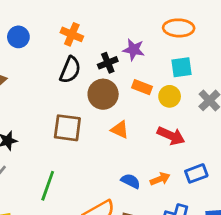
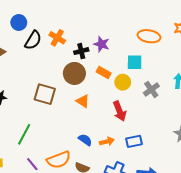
orange ellipse: (179, 28) -> (149, 36), moved
orange cross: (72, 34) -> (57, 38), moved
black semicircle: (70, 70) -> (33, 40), moved
red arrow: (171, 136) -> (120, 111), turned 36

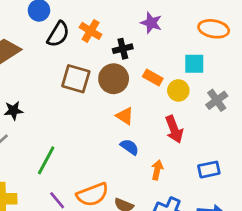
purple star: (102, 44) -> (151, 23), moved
brown square: (45, 94) -> (76, 79), moved
blue semicircle: (85, 140) -> (130, 147), moved
orange arrow: (107, 141) -> (157, 170), turned -64
blue rectangle: (134, 141) -> (209, 170), moved

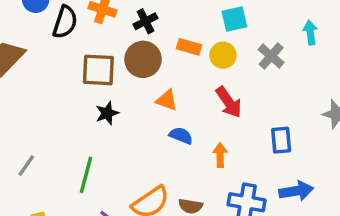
black star: (13, 110) -> (107, 113), moved
blue rectangle: (209, 170) -> (281, 140), turned -70

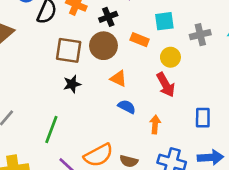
cyan square: (234, 19) -> (164, 21), moved
yellow circle: (223, 55) -> (170, 57), moved
gray cross: (271, 56) -> (200, 35), moved, turned 30

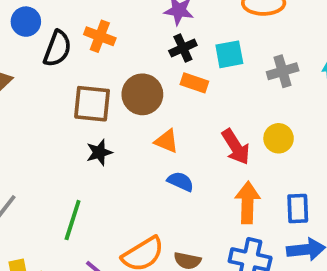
black cross: (108, 17) -> (183, 48), moved
yellow circle: (170, 57) -> (279, 138), moved
blue rectangle: (203, 118) -> (298, 209), moved
orange arrow: (155, 124) -> (248, 203), moved, size x1.5

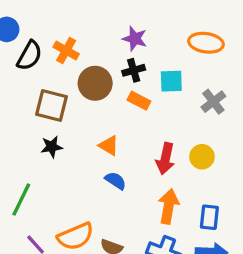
gray cross: (283, 71) -> (213, 102), turned -30
brown circle: (142, 94) -> (95, 83), moved
red arrow: (236, 147) -> (165, 159), turned 36

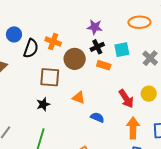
orange triangle: (109, 146) -> (79, 98), moved
black star: (52, 147) -> (43, 104), moved
red arrow: (165, 159) -> (126, 99), turned -36

